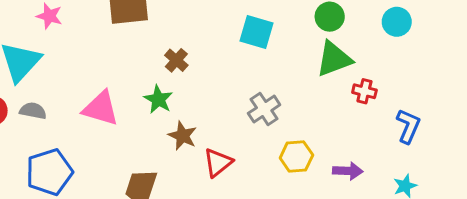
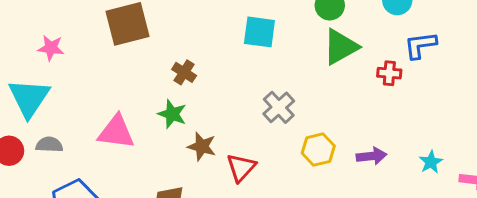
red cross: (364, 91) -> (389, 73), moved
blue L-shape: (408, 126) -> (420, 45), moved, turned -112

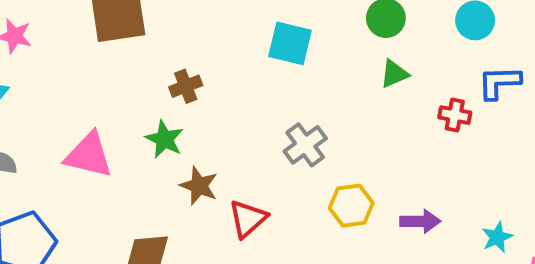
green triangle: (340, 47) -> (394, 74), size x0.6
brown cross: (184, 72) -> (186, 86), turned 30

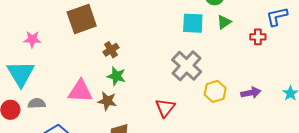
cyan square: (290, 43) -> (193, 23), moved
brown cross: (186, 86) -> (111, 50), moved
gray cross: (305, 145) -> (187, 66), size x1.4
brown star: (199, 186) -> (107, 101), moved

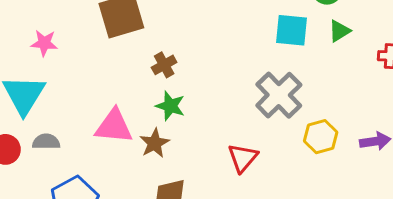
brown star: (107, 101) -> (154, 143), turned 30

